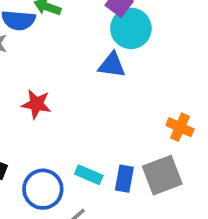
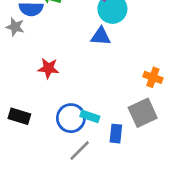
blue rectangle: (124, 179) -> (116, 134), moved
blue circle: (43, 189) -> (71, 118), moved

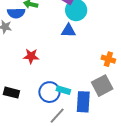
blue rectangle: (116, 134) -> (83, 102), size x1.5

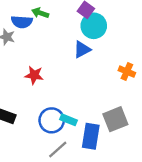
blue triangle: (68, 31) -> (82, 49), turned -35
orange cross: (108, 59) -> (127, 72), moved

